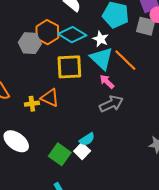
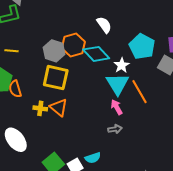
yellow square: (69, 67) -> (56, 78), moved
gray arrow: (111, 104) -> (115, 129), size x0.6
cyan semicircle: (87, 139) -> (93, 158), moved

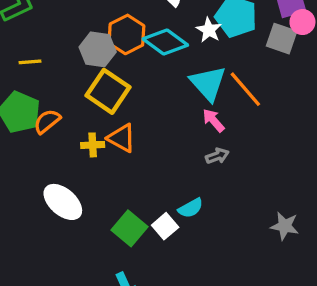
white star: (122, 65) -> (209, 30), moved
yellow square: (56, 78) -> (108, 91), turned 32
orange semicircle: (15, 89) -> (47, 121), turned 78

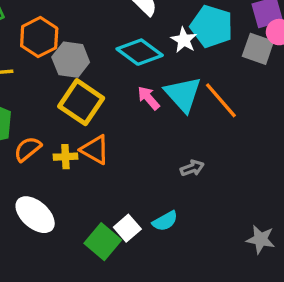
orange hexagon: (126, 34) -> (39, 37), moved
pink arrow: (213, 120) -> (148, 98), moved
orange semicircle: (47, 121) -> (28, 149), moved
white square: (165, 226) -> (127, 228), moved

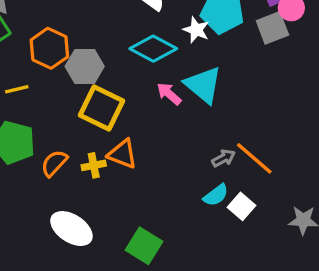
gray square: (258, 49) -> (272, 28), turned -32
orange line: (221, 100) -> (254, 158), moved
cyan semicircle: (165, 221) -> (216, 195), moved
white square: (127, 228) -> (241, 206), moved

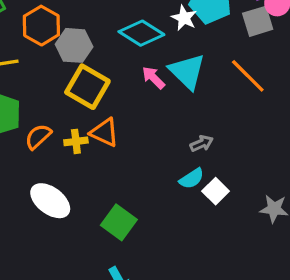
orange line: (254, 158) -> (248, 76), moved

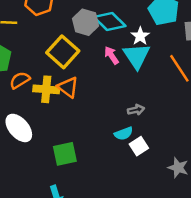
white star: (184, 18) -> (140, 36), moved
gray hexagon: (74, 45) -> (86, 22), moved
yellow cross: (76, 141) -> (46, 89), size x1.5
green square: (119, 222) -> (65, 154), turned 30

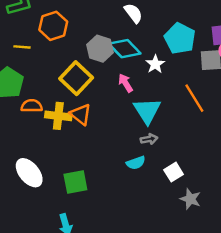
cyan triangle: (137, 56) -> (147, 111), moved
orange semicircle: (20, 80) -> (32, 106), turned 30
white ellipse: (19, 128) -> (29, 173), moved
white square: (139, 146) -> (174, 172), moved

